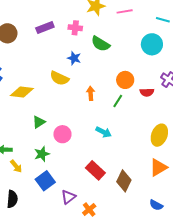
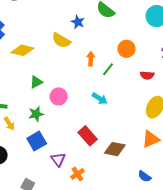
red semicircle: (147, 92) -> (147, 75), moved
green line: (118, 101) -> (108, 69), moved
brown diamond: (124, 181) -> (115, 149), turned 70
purple triangle: (68, 197) -> (58, 159), turned -35

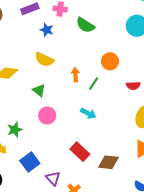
blue star: (78, 22) -> (47, 30), moved
green triangle: (36, 82) -> (39, 90), moved, turned -48
green star: (36, 114) -> (15, 130), moved

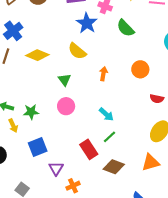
blue star: (47, 30) -> (87, 23), size x1.5
green line: (94, 84) -> (109, 137), moved

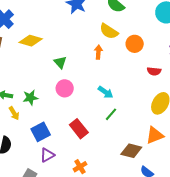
yellow semicircle: (77, 51) -> (109, 31), moved
red rectangle: (89, 149) -> (79, 129), moved
brown diamond: (114, 167) -> (131, 151), moved
purple triangle: (56, 168) -> (47, 155), moved, turned 35

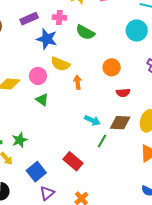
yellow semicircle: (109, 31) -> (60, 64), moved
red semicircle: (154, 71) -> (123, 93), moved
pink circle: (65, 88) -> (38, 76), moved
brown diamond: (131, 151) -> (120, 123), moved

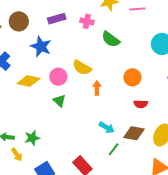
blue star: (47, 39) -> (41, 46), moved

